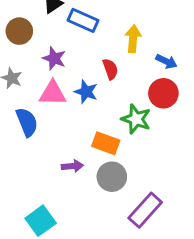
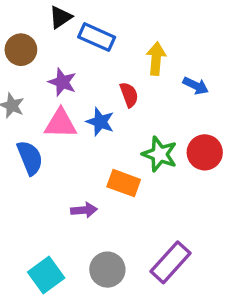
red circle: (163, 93) -> (205, 152), moved
gray circle: (112, 177) -> (107, 270), moved

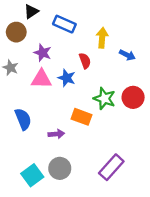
black triangle: (61, 17) -> (31, 11), moved
blue semicircle: (30, 158) -> (23, 119), moved
gray circle: (107, 270) -> (60, 168), moved

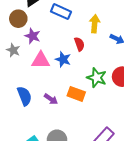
purple star: (43, 53) -> (33, 36), moved
purple arrow: (56, 134) -> (51, 99), moved, turned 40

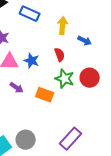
red semicircle: (79, 44) -> (60, 55), moved
purple arrow: (51, 99) -> (17, 88), moved

